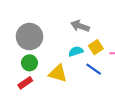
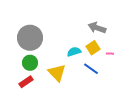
gray arrow: (80, 26) -> (97, 28), moved
yellow triangle: (58, 73) -> (57, 73), turned 30

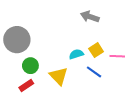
gray arrow: (97, 28) -> (90, 17), moved
gray circle: (30, 38) -> (17, 40), moved

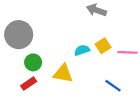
blue line: (94, 72) -> (113, 86), moved
yellow triangle: (59, 76) -> (63, 74), turned -36

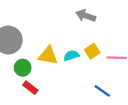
yellow triangle: (63, 74) -> (48, 56), moved
red rectangle: (29, 84) -> (30, 88), moved, turned 72

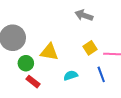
cyan semicircle: (71, 56) -> (71, 75), moved
blue line: (102, 91) -> (101, 74), moved, turned 35

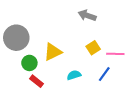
yellow triangle: (49, 52) -> (53, 52), turned -36
blue line: (101, 74) -> (104, 74), turned 56

